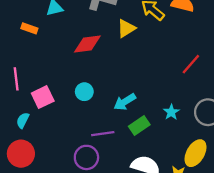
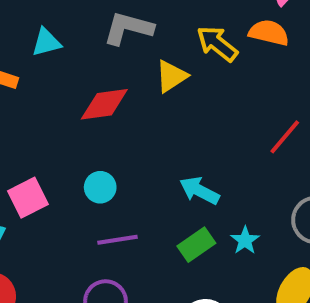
cyan arrow: (125, 102) -> (199, 191), moved, turned 60
cyan star: (171, 112) -> (245, 240), moved
purple line: (103, 134) -> (117, 240), moved

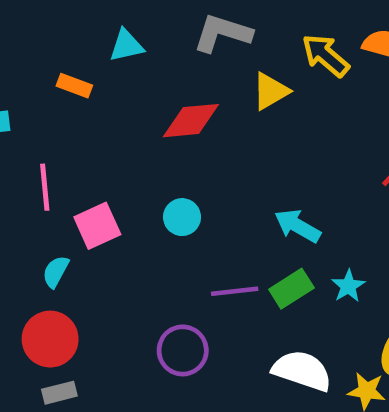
purple line: (117, 240) -> (235, 291), moved

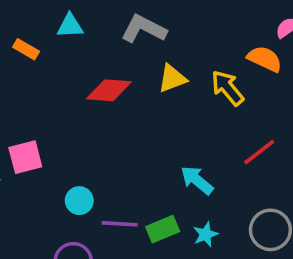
yellow arrow: (325, 55) -> (228, 88), moved
cyan circle: (182, 217) -> (79, 201), moved
cyan arrow: (298, 226) -> (197, 180), moved

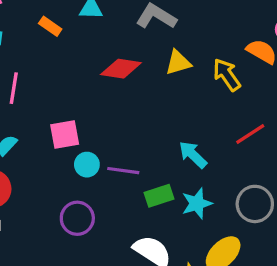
pink square: (25, 157) -> (65, 134), moved
purple line: (120, 224) -> (123, 171), moved
cyan star: (206, 234) -> (197, 203), size x1.4

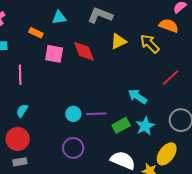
red diamond: (121, 69) -> (84, 51), turned 70
pink square: (65, 134) -> (54, 54), moved, turned 30

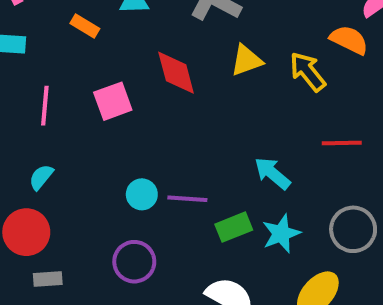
pink square: (54, 54) -> (113, 101), moved, turned -36
red line: (171, 78) -> (342, 143), turned 36
gray rectangle: (20, 162) -> (48, 279), moved

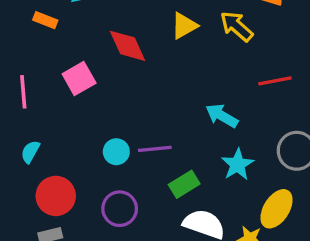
green rectangle: (234, 227) -> (184, 184), moved
red circle: (26, 232) -> (56, 196), moved

